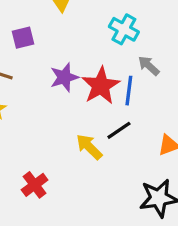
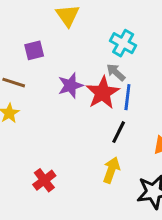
gray arrow: (149, 66) -> (116, 72), moved
black line: (119, 130) -> (119, 132), turned -30
yellow arrow: (89, 147) -> (111, 170), moved, turned 65

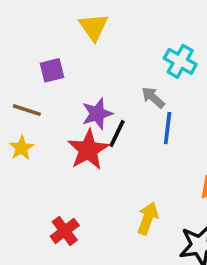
cyan cross: (123, 43) -> (180, 61), moved
red star: (103, 93) -> (88, 150), moved
black line: (119, 132) -> (117, 134), moved

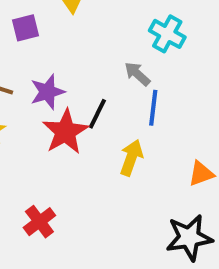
purple square: (52, 70) -> (25, 28), moved
purple star: (97, 114) -> (47, 92), moved
yellow arrow: (148, 218) -> (131, 158), moved

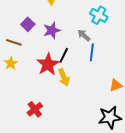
purple square: (25, 28) -> (28, 24), moved, turned -32
purple star: (47, 92) -> (52, 30), moved
yellow arrow: (131, 158) -> (64, 77), moved, turned 138

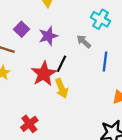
blue line: (92, 52) -> (105, 62), moved

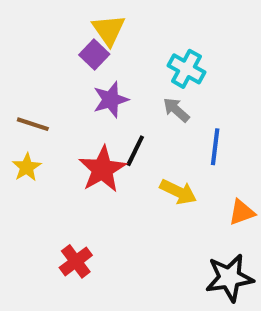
cyan cross: (101, 19) -> (186, 69), moved
purple square: (22, 29) -> (94, 55), moved
yellow arrow: (62, 88) -> (178, 192), moved, turned -42

